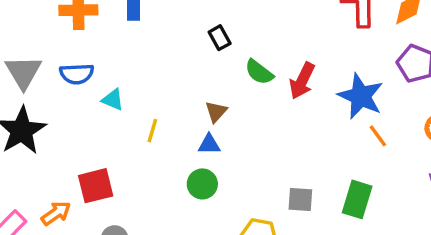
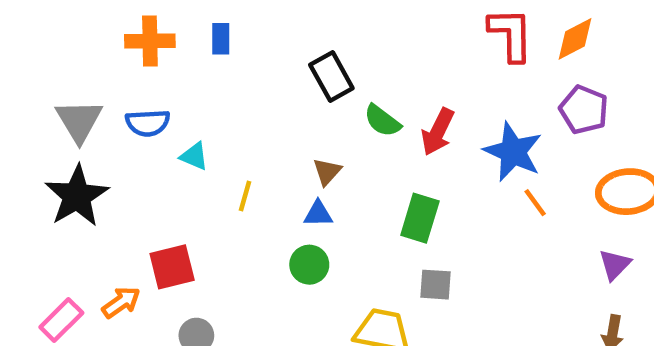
black rectangle: (220, 38) -> (331, 76), size x1.5
green rectangle: (357, 199) -> (420, 218), moved

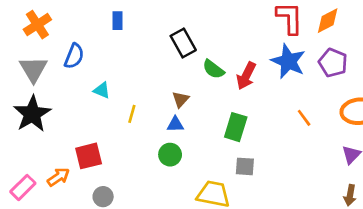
orange cross: (150, 41) -> (37, 25), moved, turned -32
blue semicircle: (148, 123) -> (74, 56), moved, turned -65
blue star: (513, 152) -> (288, 61), moved

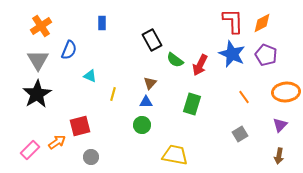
gray square: (245, 166) -> (240, 134), moved, turned -35

